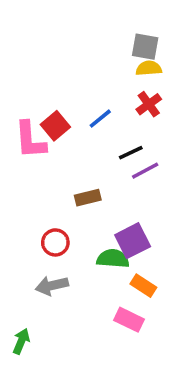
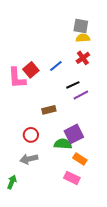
green arrow: (21, 341) -> (12, 182), moved

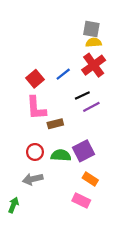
red cross: (83, 58) -> (94, 65), size x1.5
pink L-shape: (17, 78) -> (36, 108), moved
green semicircle: (63, 144) -> (61, 155), moved

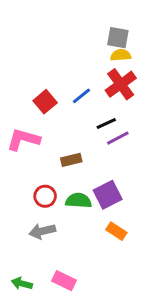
pink L-shape: (36, 108) -> (23, 140), moved, turned 110
pink rectangle: (81, 200) -> (64, 281), moved
green arrow: (14, 205) -> (22, 283), moved, turned -98

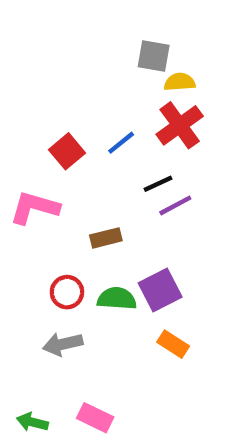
gray square: (118, 38) -> (154, 56), moved

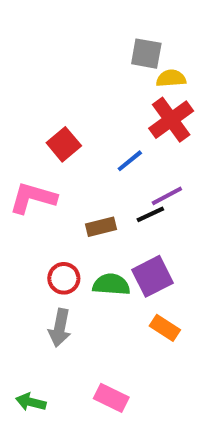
blue line: (121, 143) -> (130, 161), moved
black line: (158, 184) -> (150, 214), moved
gray arrow: (63, 344) -> (60, 328), turned -66
pink rectangle: (95, 418) -> (111, 398), moved

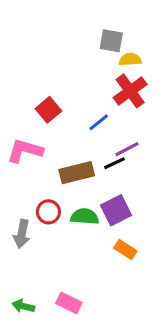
brown rectangle: (101, 227) -> (77, 173), size x1.5
gray arrow: (60, 328) -> (22, 234), moved
pink rectangle: (111, 398) -> (69, 303), moved

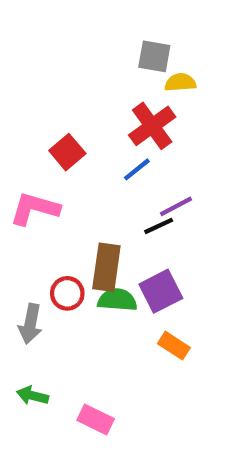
red cross: (130, 91) -> (152, 126), moved
brown rectangle: (77, 173) -> (106, 267), moved, turned -68
green arrow: (23, 306) -> (32, 396), moved

